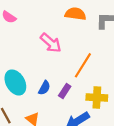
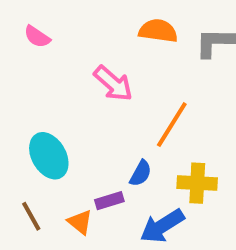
blue semicircle: (44, 88) -> (141, 173), moved
purple rectangle: (65, 91) -> (109, 201), moved, turned 40

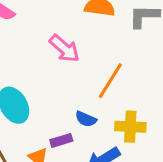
blue semicircle: (141, 173) -> (86, 119), turned 85

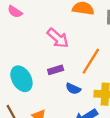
purple rectangle: (61, 140) -> (56, 70), moved

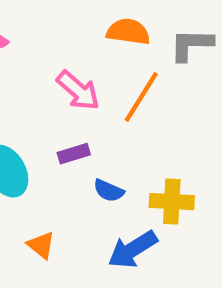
orange line: (91, 61) -> (141, 97), moved

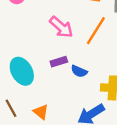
blue semicircle: (109, 191) -> (79, 71), moved

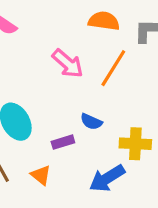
purple rectangle: (59, 62) -> (63, 142), moved

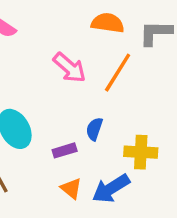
blue semicircle: (91, 122) -> (94, 129), turned 85
orange triangle: (41, 175) -> (71, 189), moved

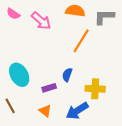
pink arrow: (70, 68) -> (41, 21), moved
orange triangle: (71, 189) -> (45, 111), moved

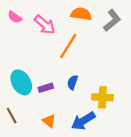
gray L-shape: (104, 17) -> (112, 20), turned 140
orange line: (81, 41) -> (68, 46), moved
purple rectangle: (49, 88) -> (46, 88), moved

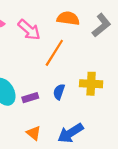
yellow cross: (102, 97) -> (91, 84), moved

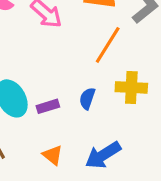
orange line: (54, 53) -> (108, 45), moved

